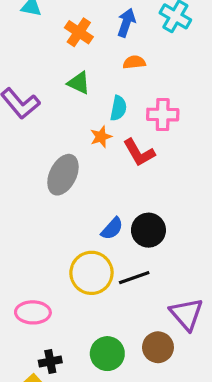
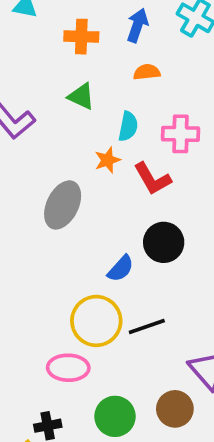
orange cross: (79, 32) -> (81, 37), turned -32
black circle: (148, 230) -> (164, 242), moved
pink ellipse: (33, 312) -> (68, 368), moved

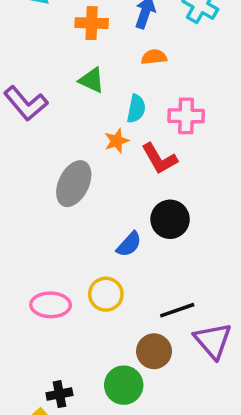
yellow circle: (96, 321) -> (106, 294), size x0.7
black line: (147, 327) -> (177, 310), moved
pink ellipse: (68, 368) -> (51, 305), moved
brown circle: (175, 409) -> (154, 351), moved

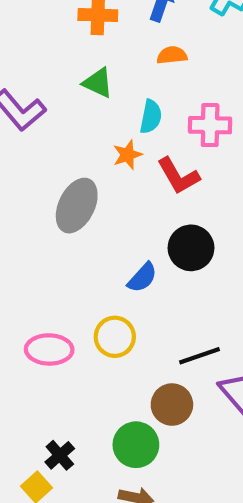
black cross: (59, 394) -> (60, 455), turned -30

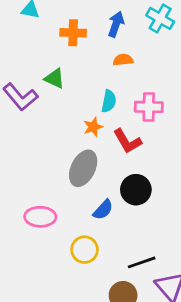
green triangle: (98, 83) -> (55, 78), moved
gray ellipse: (77, 206) -> (83, 168), moved
pink ellipse: (49, 349) -> (40, 217), moved

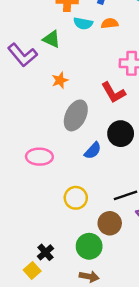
cyan semicircle: (109, 101) -> (83, 23), moved, turned 90
orange star: (93, 127) -> (60, 80), moved
yellow circle: (85, 250) -> (76, 198), moved

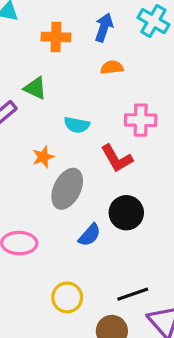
cyan semicircle: (83, 23) -> (77, 125), moved
orange star: (60, 80) -> (43, 157), moved

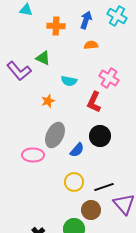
pink cross: (141, 120) -> (109, 78), turned 30
red L-shape: (117, 158) -> (94, 102), turned 55
gray ellipse: (67, 189) -> (55, 135), moved
yellow circle: (67, 297) -> (74, 182), moved

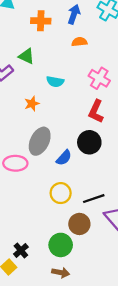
red L-shape: (94, 102) -> (96, 111), moved

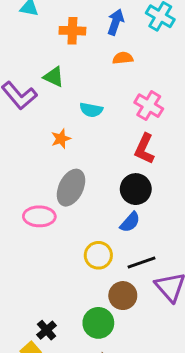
blue semicircle: (64, 158) -> (130, 222), moved

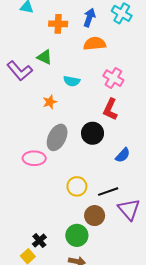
orange semicircle: (123, 58) -> (95, 44), size x1.5
black circle: (136, 189) -> (93, 133), moved
blue semicircle: (130, 222) -> (123, 155), moved

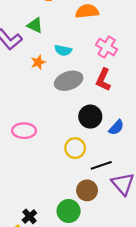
orange star: (50, 102) -> (38, 62), moved
black circle: (93, 133) -> (90, 117), moved
gray ellipse: (57, 137) -> (69, 81), moved, turned 45
yellow circle: (77, 186) -> (75, 148), moved

